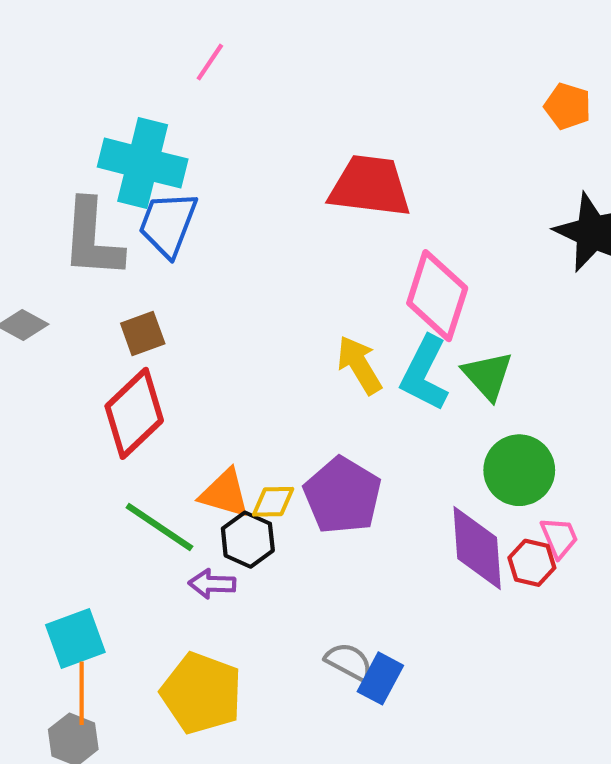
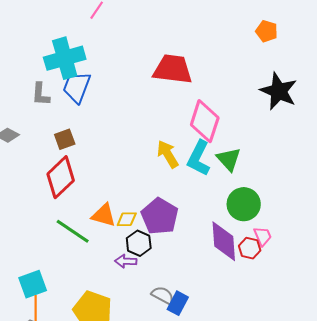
cyan cross: (143, 163) -> (65, 58), turned -30
gray L-shape: (92, 239) -> (41, 94), size x0.6
black hexagon: (248, 540) -> (139, 243), moved
purple arrow: (212, 584) -> (126, 261), moved

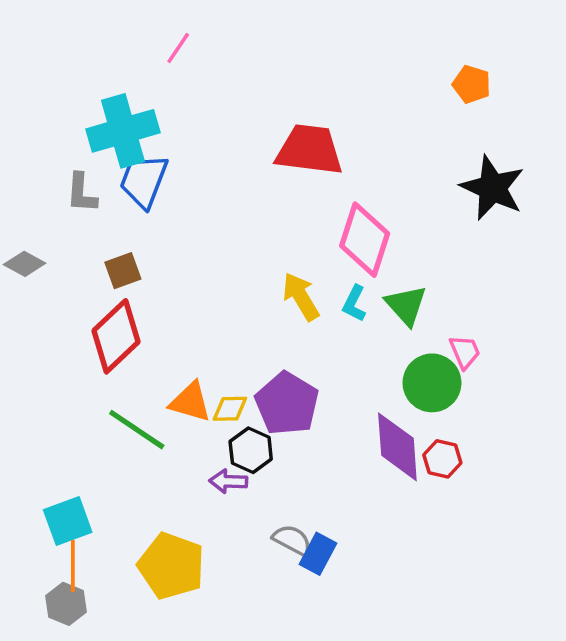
cyan L-shape: (199, 158) -> (354, 303), size x0.6
pink trapezoid: (263, 236) -> (465, 352), moved

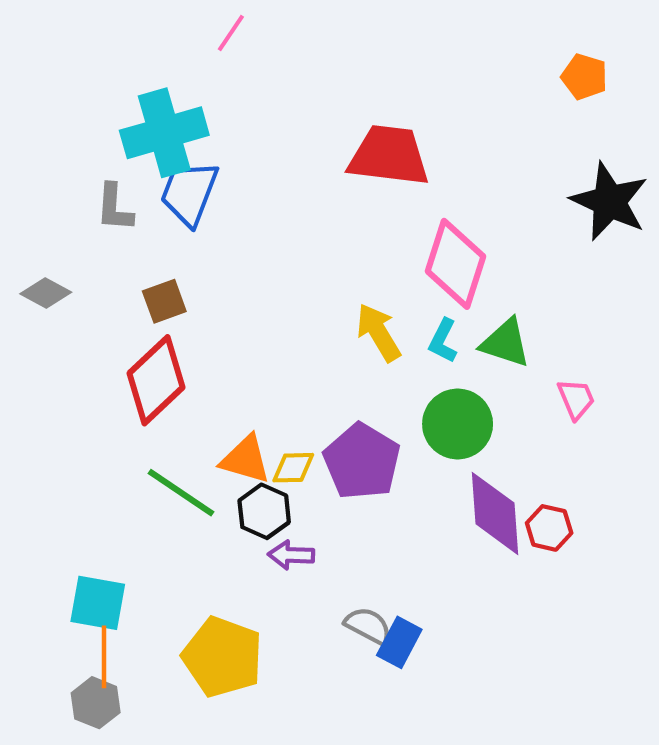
green triangle: (406, 305) -> (505, 343), turned -30
green circle: (432, 383) -> (458, 424), moved
black hexagon: (251, 450) -> (264, 511), moved
cyan square: (68, 521) -> (98, 603), turned 30

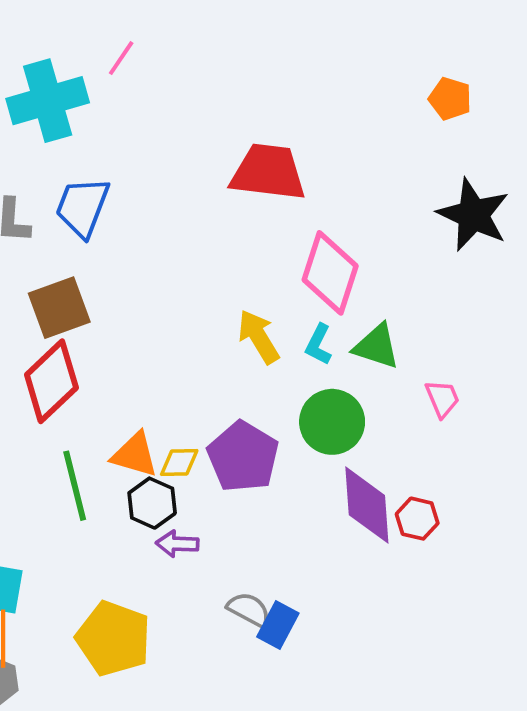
cyan cross: (164, 133) -> (48, 101), moved
brown square: (164, 301) -> (59, 308), size x1.5
green line: (181, 493) -> (75, 486), turned 42

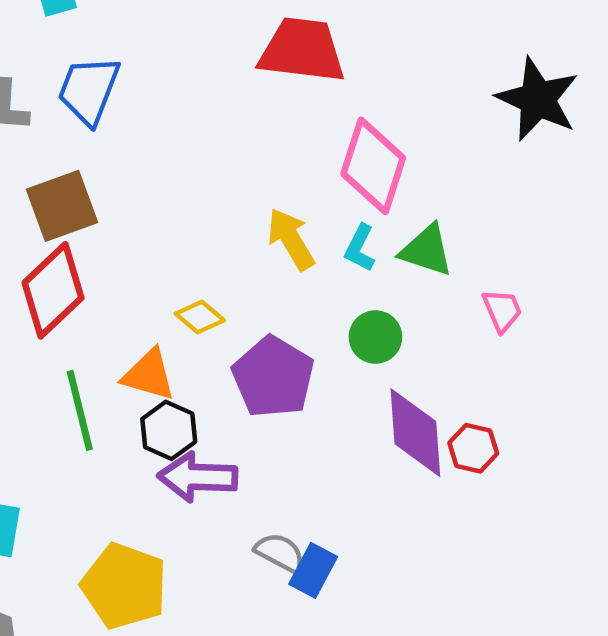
green circle: (332, 422) -> (375, 337), size x0.7
yellow diamond: (179, 462) -> (200, 317), moved, turned 42
purple arrow: (177, 544) -> (198, 477), size x1.6

